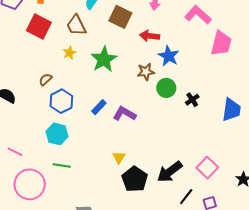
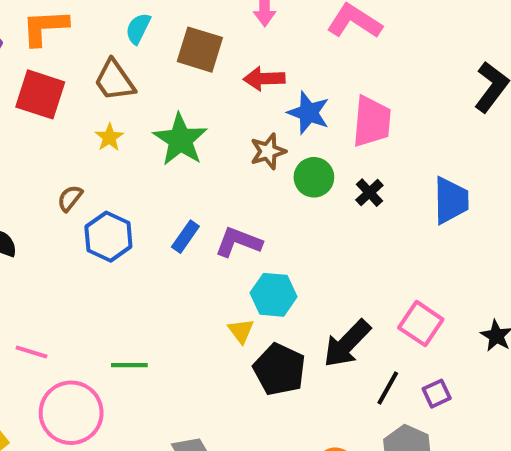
pink trapezoid: (221, 43) -> (372, 122), moved
cyan hexagon: (57, 134) -> (274, 295), moved

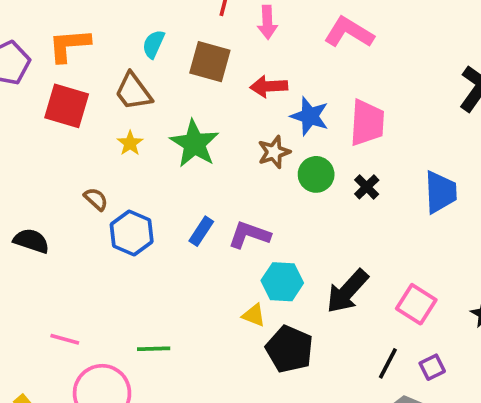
brown semicircle: (70, 198) -> (96, 199), turned 95
yellow triangle: (241, 331) -> (254, 315), turned -30
black arrow: (347, 344) -> (347, 291), moved

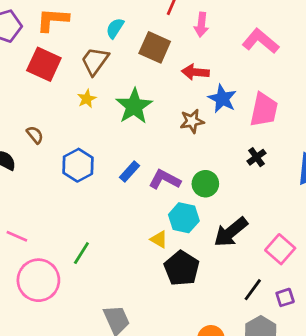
brown trapezoid: (133, 92) -> (95, 61), turned 64
green circle: (316, 174) -> (205, 184), moved
brown semicircle: (96, 199) -> (35, 135), moved
green line: (154, 349) -> (81, 253), turned -65

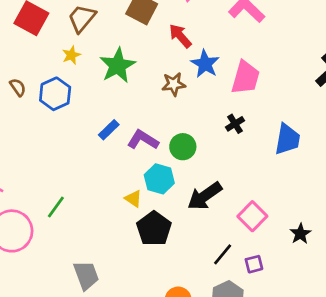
red arrow: (195, 72) -> (180, 36), turned 40
blue hexagon: (78, 165) -> (55, 94), moved

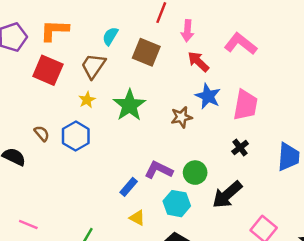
red arrow: (180, 36) -> (198, 62), moved
blue rectangle: (109, 130) -> (129, 187), moved
black arrow: (205, 196) -> (227, 195), moved
yellow triangle: (133, 199) -> (137, 218), moved

